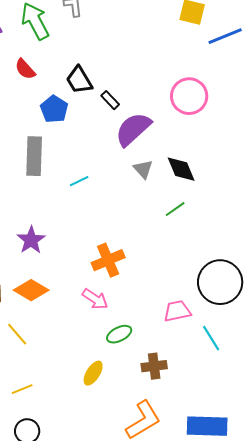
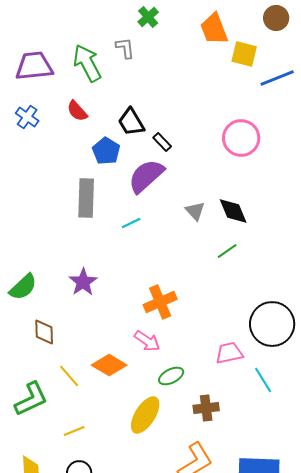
purple semicircle: (133, 129) -> (146, 176), moved
orange diamond: (31, 290) -> (109, 365), moved
yellow ellipse: (93, 373) -> (145, 415), size x1.5

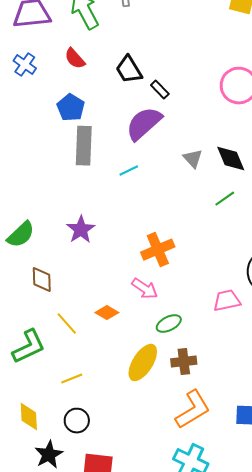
blue pentagon: (106, 151) -> (71, 108), moved
orange diamond: (109, 365) -> (107, 313), size x0.7
brown cross: (206, 408) -> (184, 362), moved

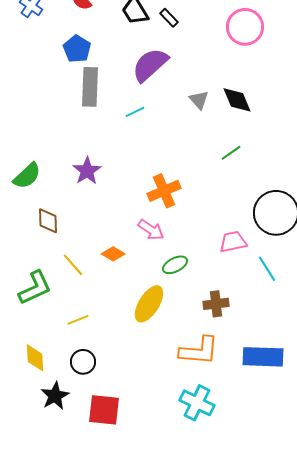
black rectangle: (160, 90) -> (169, 18), moved
green line: (225, 199) -> (231, 153), moved
brown cross: (184, 362) -> (216, 304), moved
orange L-shape: (193, 410) -> (199, 351), turned 36

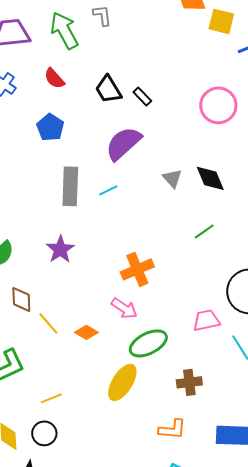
gray rectangle: (90, 87) -> (70, 186), moved
yellow line: (73, 265) -> (48, 323), moved
green ellipse: (175, 265) -> (148, 343), size x1.5
orange L-shape: (199, 351) -> (172, 429), size x0.7
black circle: (83, 362) -> (44, 433), moved

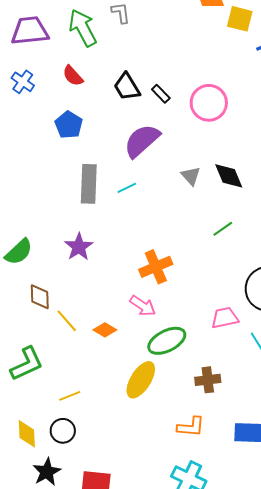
pink circle: (218, 105) -> (209, 103), moved

